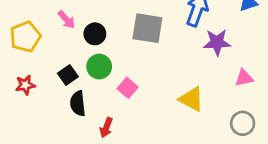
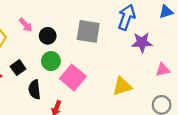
black square: (68, 75) -> (18, 68), moved
pink square: (128, 88) -> (73, 77), size x1.6
yellow triangle: (191, 99) -> (122, 86), turned -45

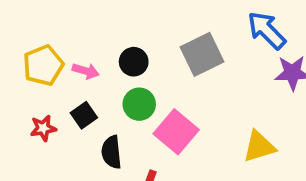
blue arrow: (127, 17) -> (267, 30), turned -65
pink arrow: (26, 25) -> (86, 71), moved, turned -32
gray square: (88, 31) -> (202, 54), turned -35

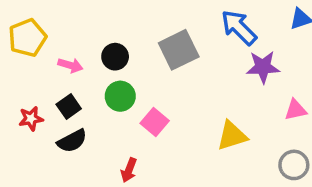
yellow pentagon: (43, 65) -> (27, 38), moved
pink square: (176, 132) -> (155, 122), size x0.7
black semicircle: (112, 152) -> (72, 141), moved, turned -112

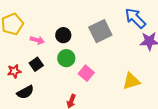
black semicircle: (72, 141) -> (25, 92), moved

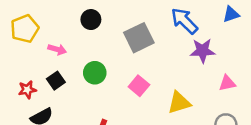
black circle: (63, 35) -> (91, 20), moved
pink square: (86, 73) -> (139, 86), moved

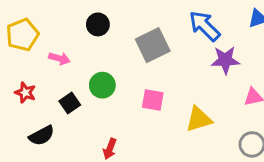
black square: (56, 81) -> (70, 103), moved
pink square: (139, 86) -> (153, 100), turned -30
red star: (27, 90) -> (25, 93), moved, turned 30

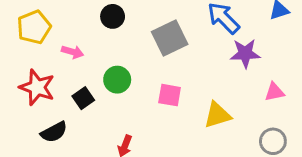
red star: (25, 93) -> (37, 87), size x1.6

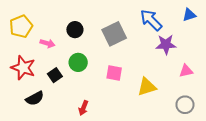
black circle: (113, 16) -> (75, 30), moved

